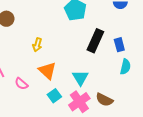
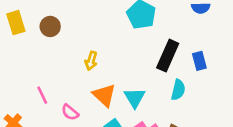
cyan semicircle: (125, 67) -> (178, 90), moved
cyan triangle: (80, 78) -> (135, 98), moved

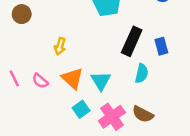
pink semicircle: (70, 112) -> (40, 81), moved

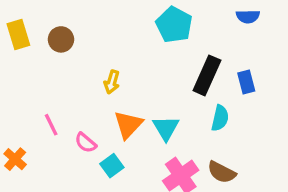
orange triangle: (72, 78) -> (128, 125), turned 30
pink semicircle: (40, 81) -> (86, 143), moved
cyan square: (81, 109) -> (112, 166), moved

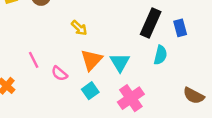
yellow arrow: (112, 82) -> (79, 28), turned -63
cyan square: (112, 166) -> (90, 91), moved
brown semicircle: (222, 172) -> (194, 96), moved

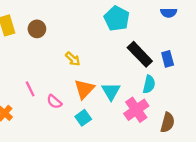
black rectangle: (151, 23) -> (140, 54), turned -68
brown semicircle: (194, 96) -> (168, 122), moved, turned -102
pink cross: (131, 98) -> (136, 110), moved

